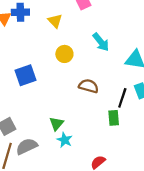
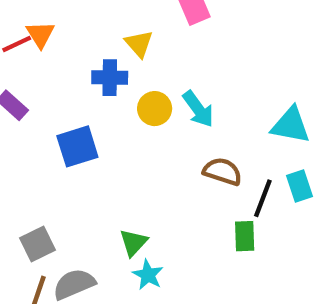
blue cross: (20, 12) -> (110, 78), moved
cyan arrow: (101, 42) -> (198, 109), moved
brown semicircle: (89, 86) -> (223, 171), moved

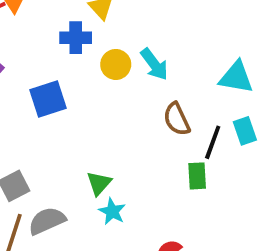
brown semicircle: (223, 171) -> (177, 119), turned -132

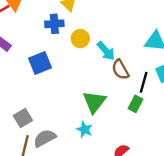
cyan arrow: (154, 64) -> (106, 51), moved
green rectangle: (197, 176) -> (135, 104), turned 35
green triangle: (99, 183) -> (94, 102), moved, size x1.5

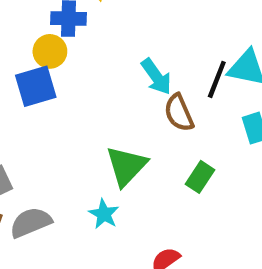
yellow circle: (80, 39) -> (50, 51), moved
black line: (144, 82) -> (217, 79), moved

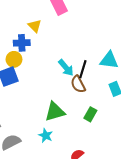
black line: (217, 79) -> (83, 69), moved
green triangle: (126, 166) -> (55, 112), turned 35

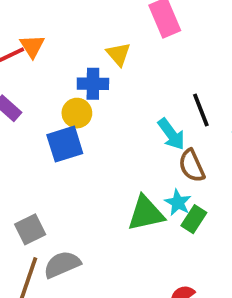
black line: (83, 69) -> (201, 110), moved, turned -42
green rectangle: (90, 114) -> (194, 219), moved
cyan star: (46, 136) -> (178, 203), moved

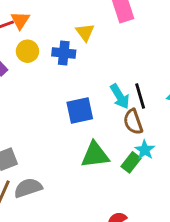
black line: (201, 110) -> (140, 96), moved
yellow circle: (77, 113) -> (27, 51), moved
blue square: (65, 144) -> (80, 110), moved
cyan star: (178, 203) -> (145, 150), moved

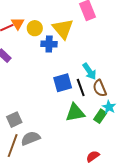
yellow triangle: (85, 32) -> (63, 29), size x1.6
yellow circle: (27, 51) -> (35, 28), moved
black line: (140, 96) -> (81, 88), moved

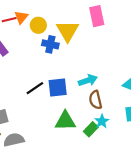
cyan arrow: (89, 71) -> (88, 80), turned -84
black line: (81, 88) -> (35, 88), moved, turned 66

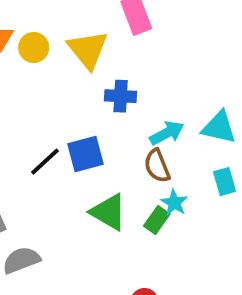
blue cross: (50, 44) -> (121, 96), moved
cyan arrow: (88, 80) -> (167, 133), moved
green triangle: (65, 121) -> (109, 212), turned 40

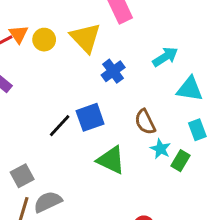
blue cross: (121, 96) -> (113, 71), turned -35
cyan arrow: (167, 133) -> (165, 57), moved
green rectangle: (157, 220) -> (181, 161), moved

